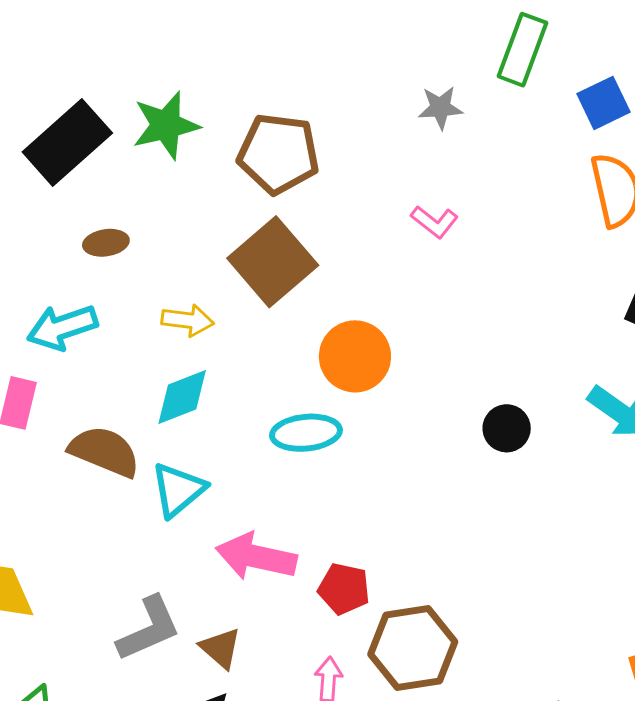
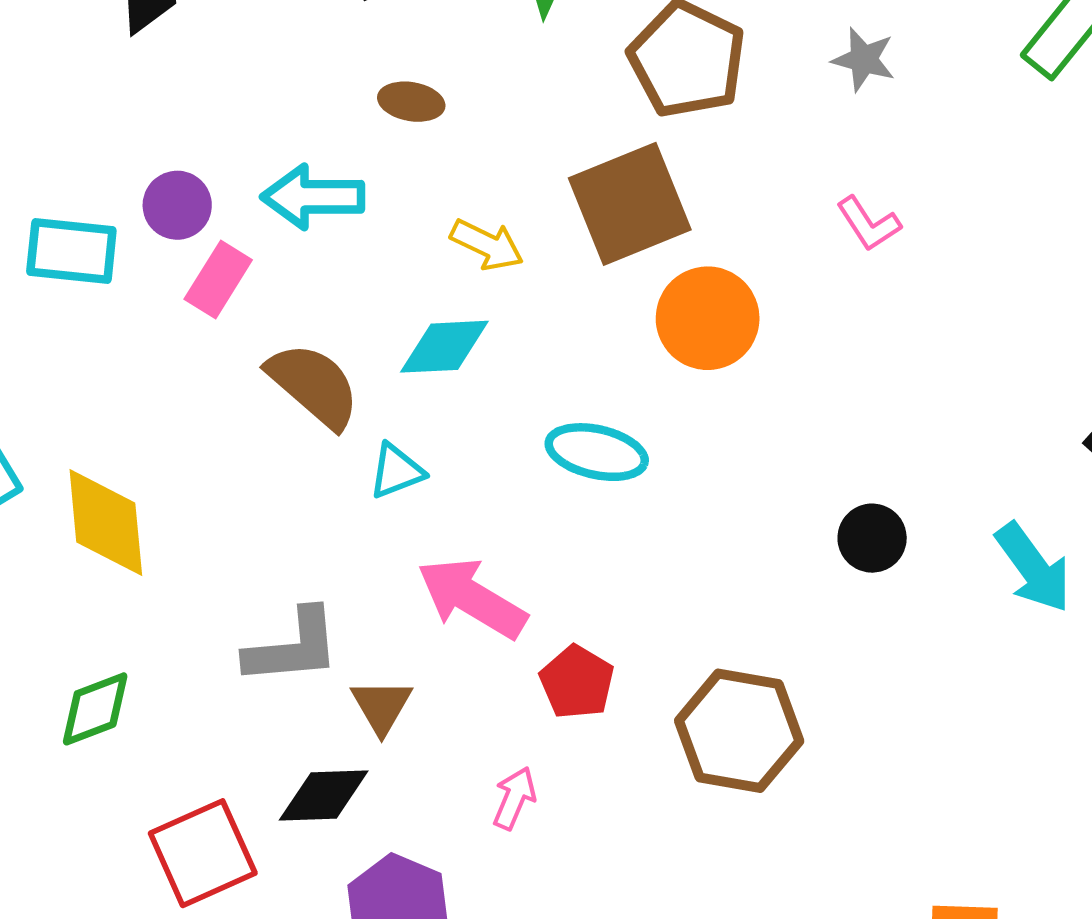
gray star: (440, 108) -> (864, 59), moved
orange circle: (355, 356) -> (708, 318), moved
cyan triangle: (178, 490) -> (396, 471), size x0.7
brown hexagon: (413, 648) -> (739, 731), moved

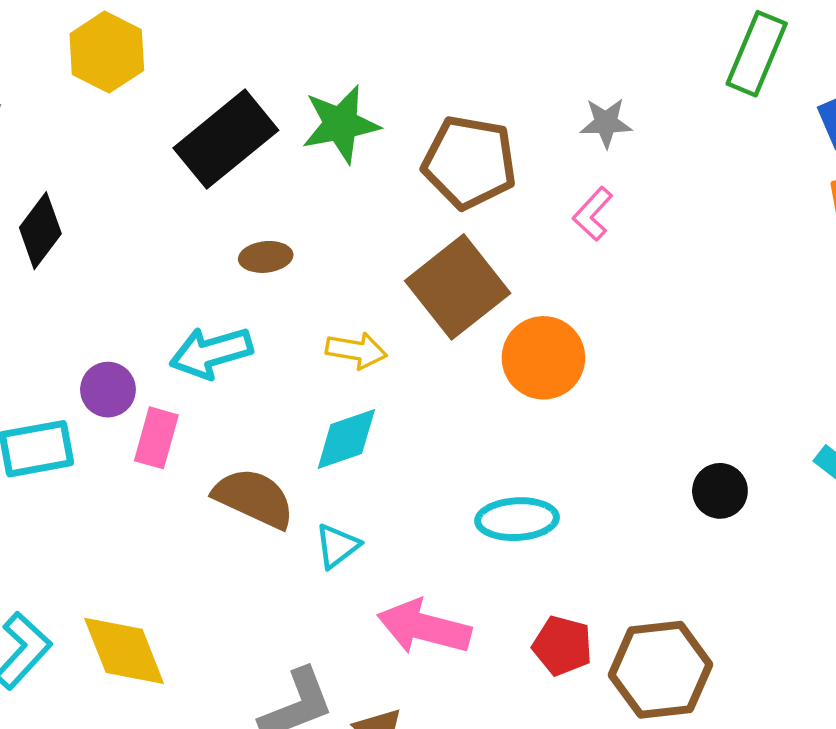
pink L-shape: (869, 224) -> (593, 214), moved, turned 92
cyan ellipse: (597, 452) -> (517, 519), moved
red pentagon: (577, 682) -> (562, 646), moved

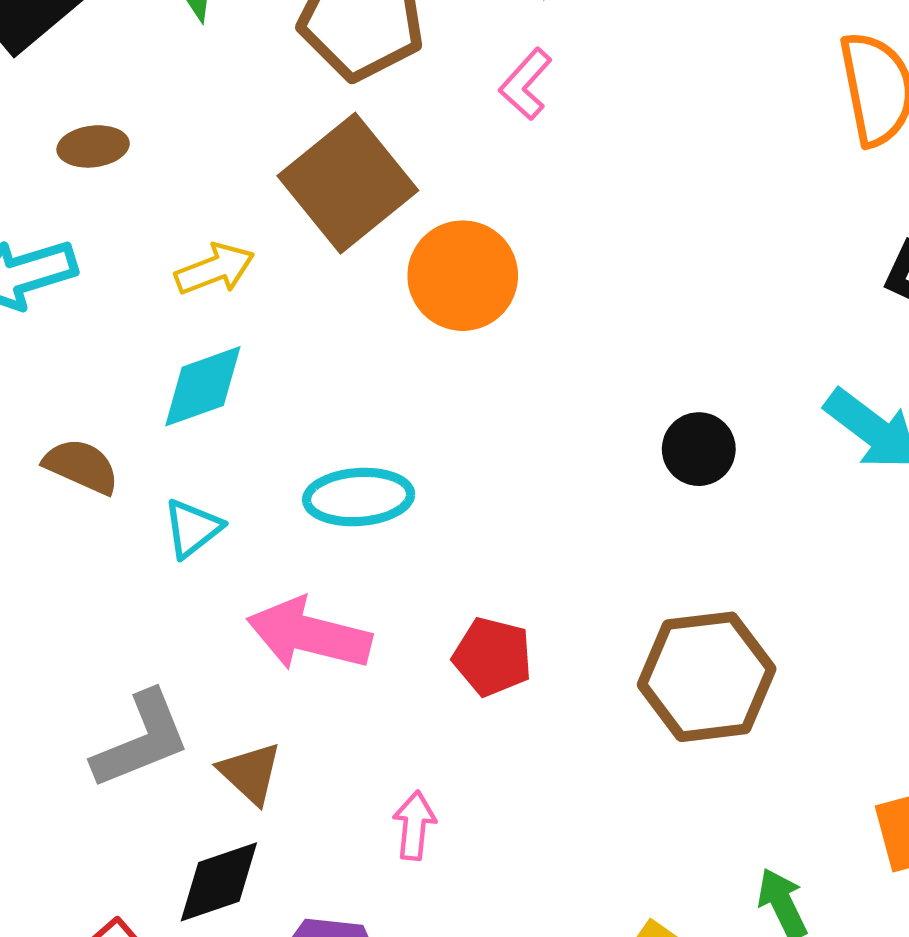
yellow arrow: (356, 351) -> (215, 269), turned -30
brown semicircle: (254, 498) -> (81, 466), size x0.7
cyan ellipse: (517, 519) -> (359, 497), moved
brown hexagon: (661, 670) -> (707, 677), moved

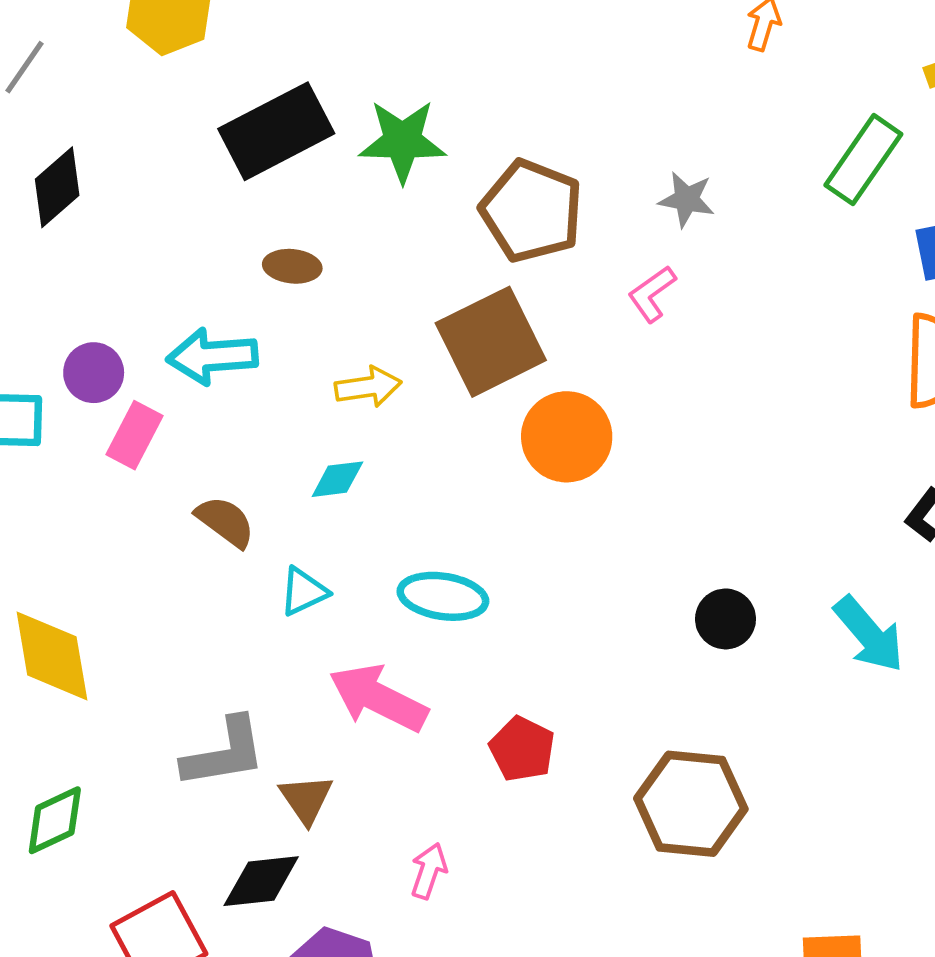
cyan diamond: (203, 386) -> (337, 479), size x0.7

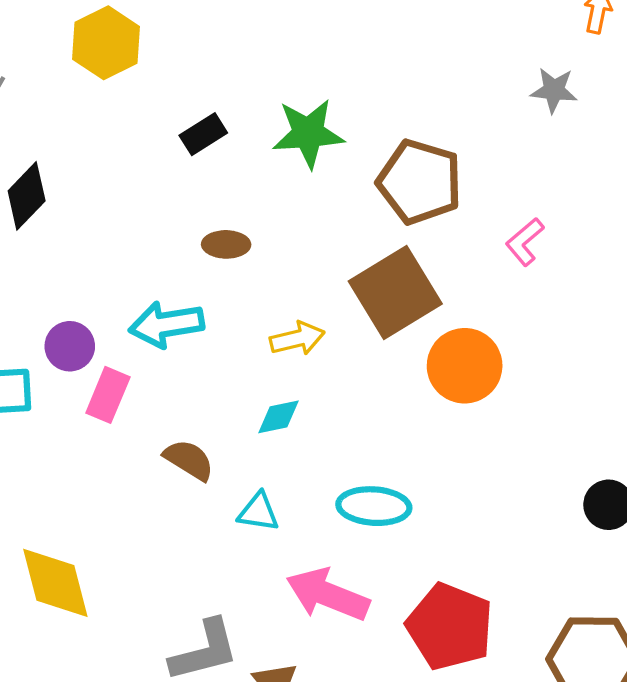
black rectangle: (276, 131) -> (203, 134), size x0.5
gray star: (687, 199) -> (554, 90), moved
cyan triangle: (304, 592) -> (258, 512), turned 39
red pentagon: (522, 749) -> (450, 626), size x1.6

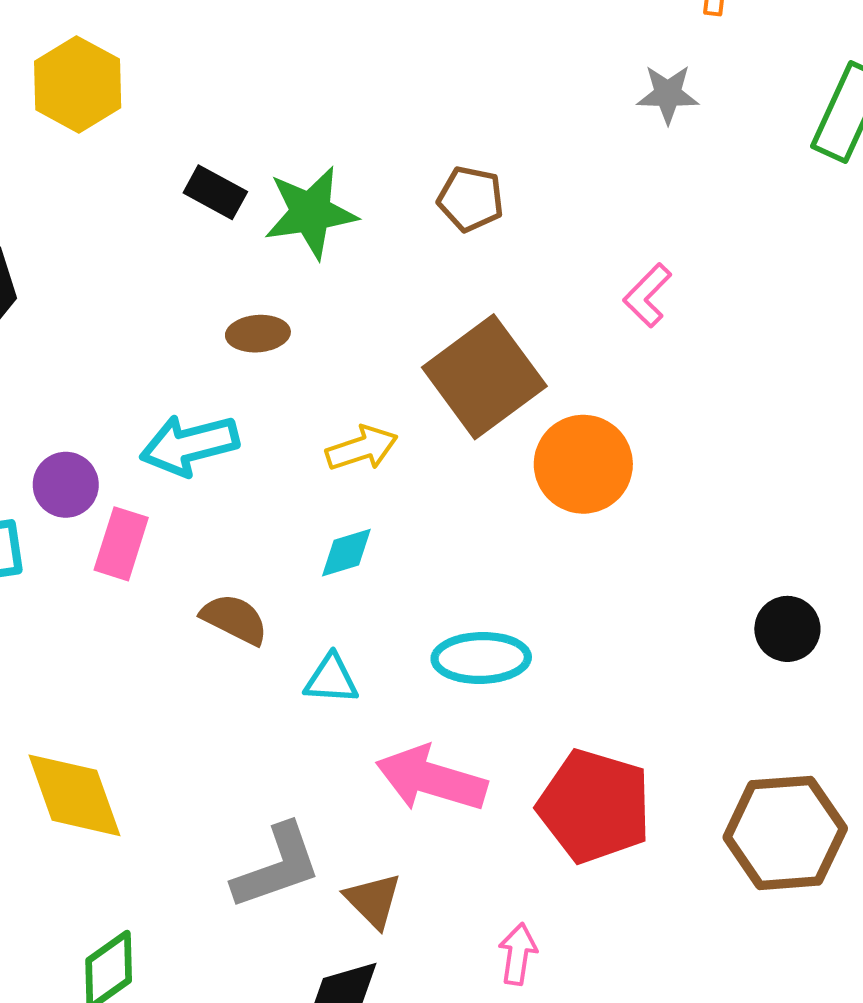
green star: (308, 133) -> (311, 213), moved
black rectangle: (203, 134) -> (215, 192), turned 66
brown pentagon: (420, 182) -> (471, 199), moved, size x0.6

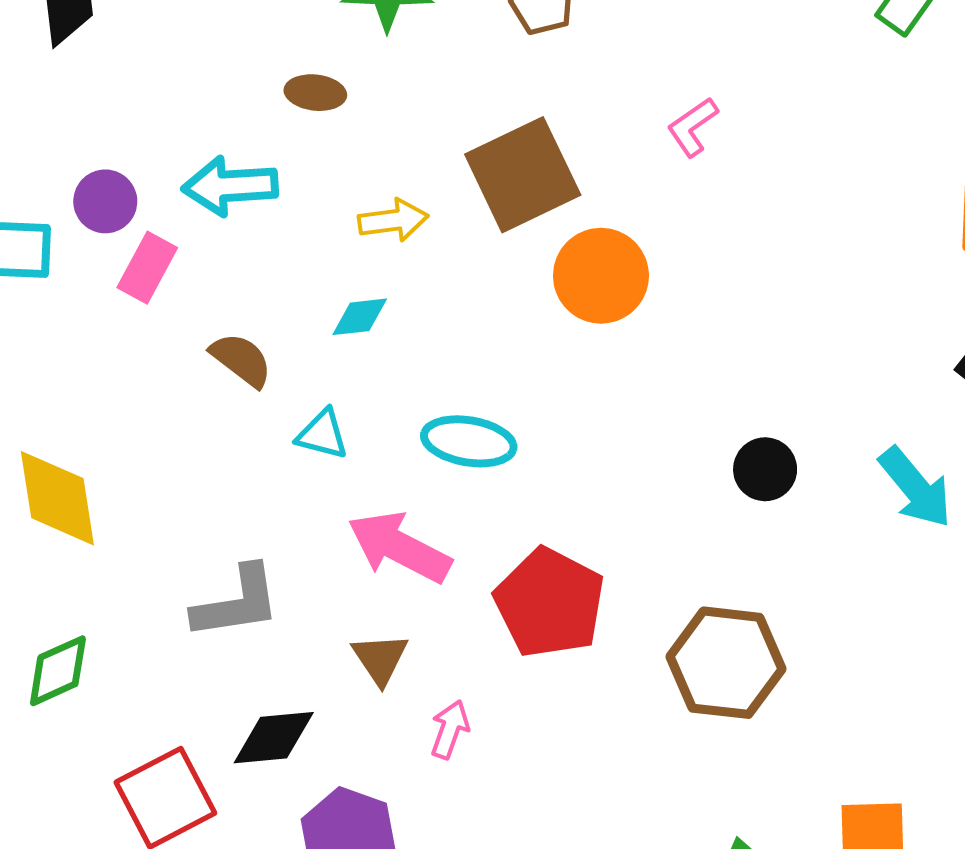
brown triangle: (373, 900) -> (380, 659), moved

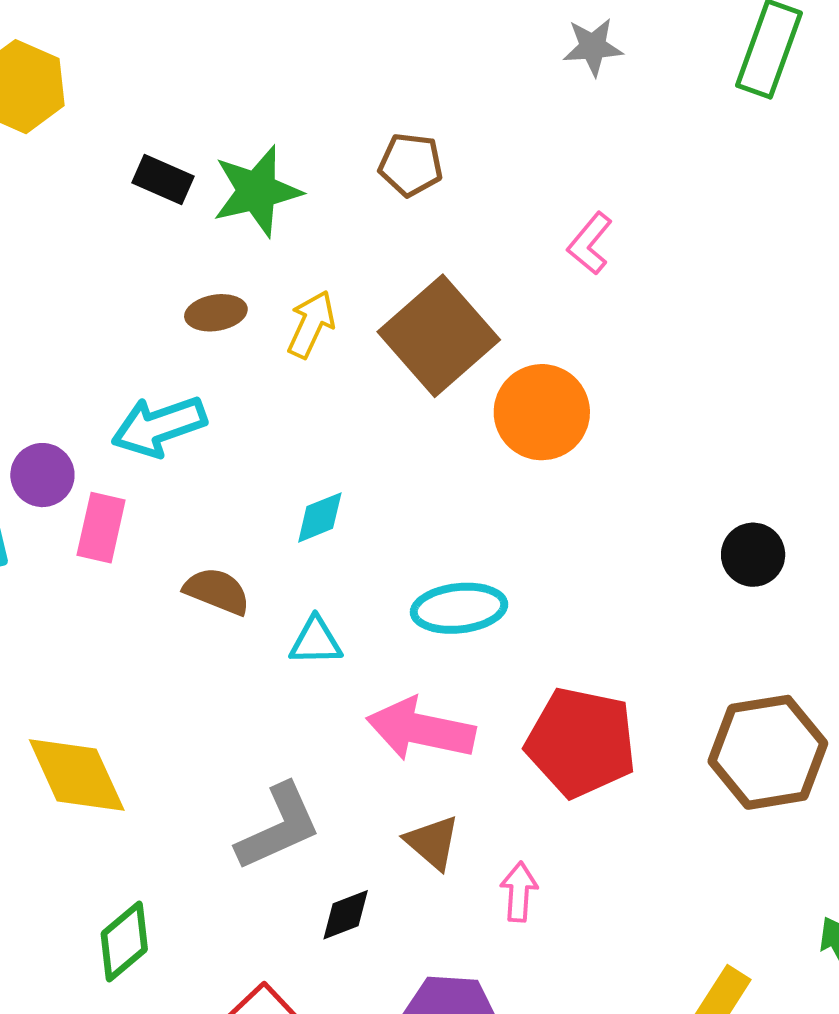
yellow arrow: (393, 220) -> (311, 324), moved, turned -42
black diamond: (274, 738) -> (346, 915), moved, size x0.7

